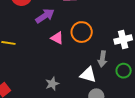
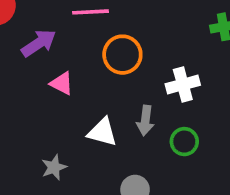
orange circle: (82, 32) -> (122, 55), moved
white triangle: (88, 75) -> (102, 132), moved

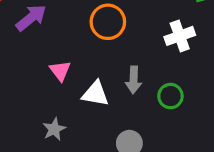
pink triangle: (62, 83) -> (60, 71), moved, turned 30
white cross: (183, 85) -> (180, 36), moved

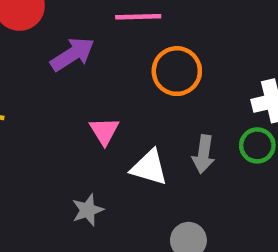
green circle: (170, 96) -> (257, 145), moved

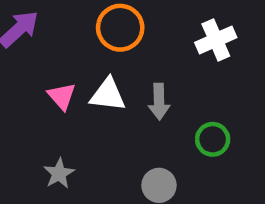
green circle: (257, 145) -> (213, 139), moved
white triangle: (149, 167) -> (108, 95), moved

